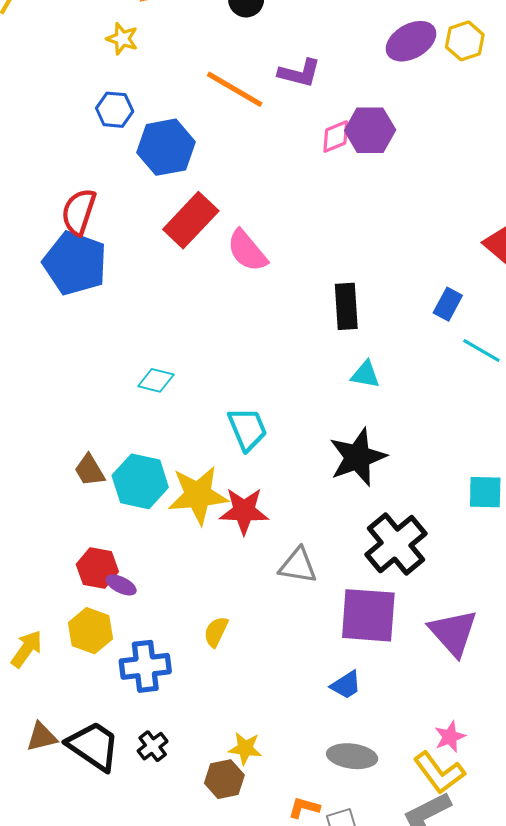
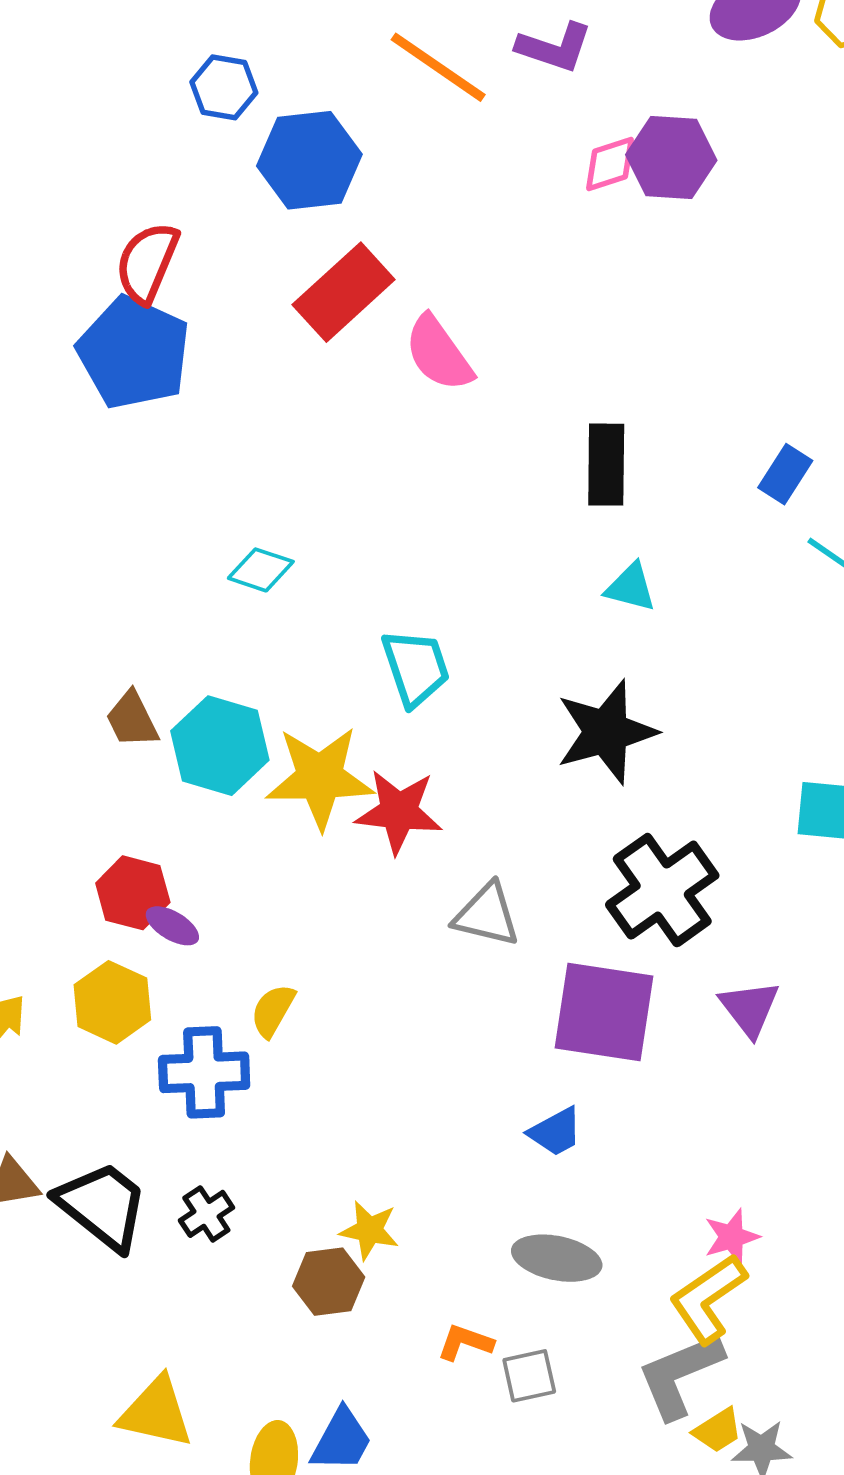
yellow semicircle: (216, 632) -> (273, 1011), moved
purple triangle: (453, 633) -> (750, 1008), moved, size x0.7
yellow L-shape: (439, 773) -> (708, 1299), turned 88

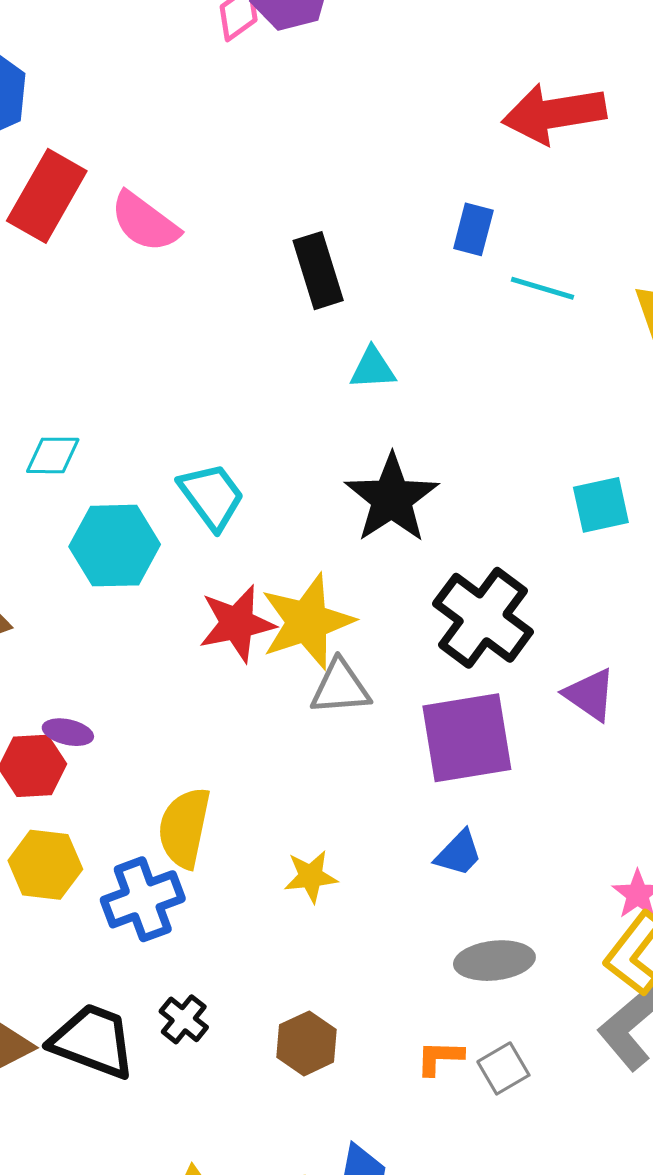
cyan hexagon: (220, 746) -> (115, 546), moved
yellow star: (320, 778) -> (307, 622), moved
purple ellipse: (172, 926) -> (68, 732), moved
yellow semicircle: (273, 1011) -> (184, 828), size x1.6
yellow star: (369, 1230) -> (311, 876), moved

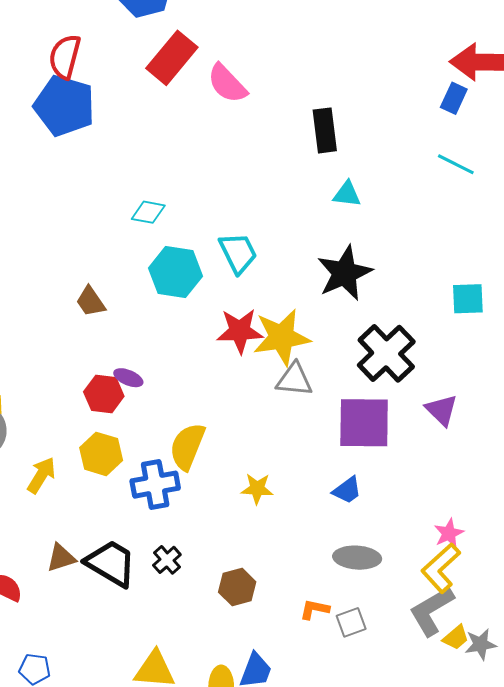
blue rectangle: (473, 229) -> (454, 98), moved

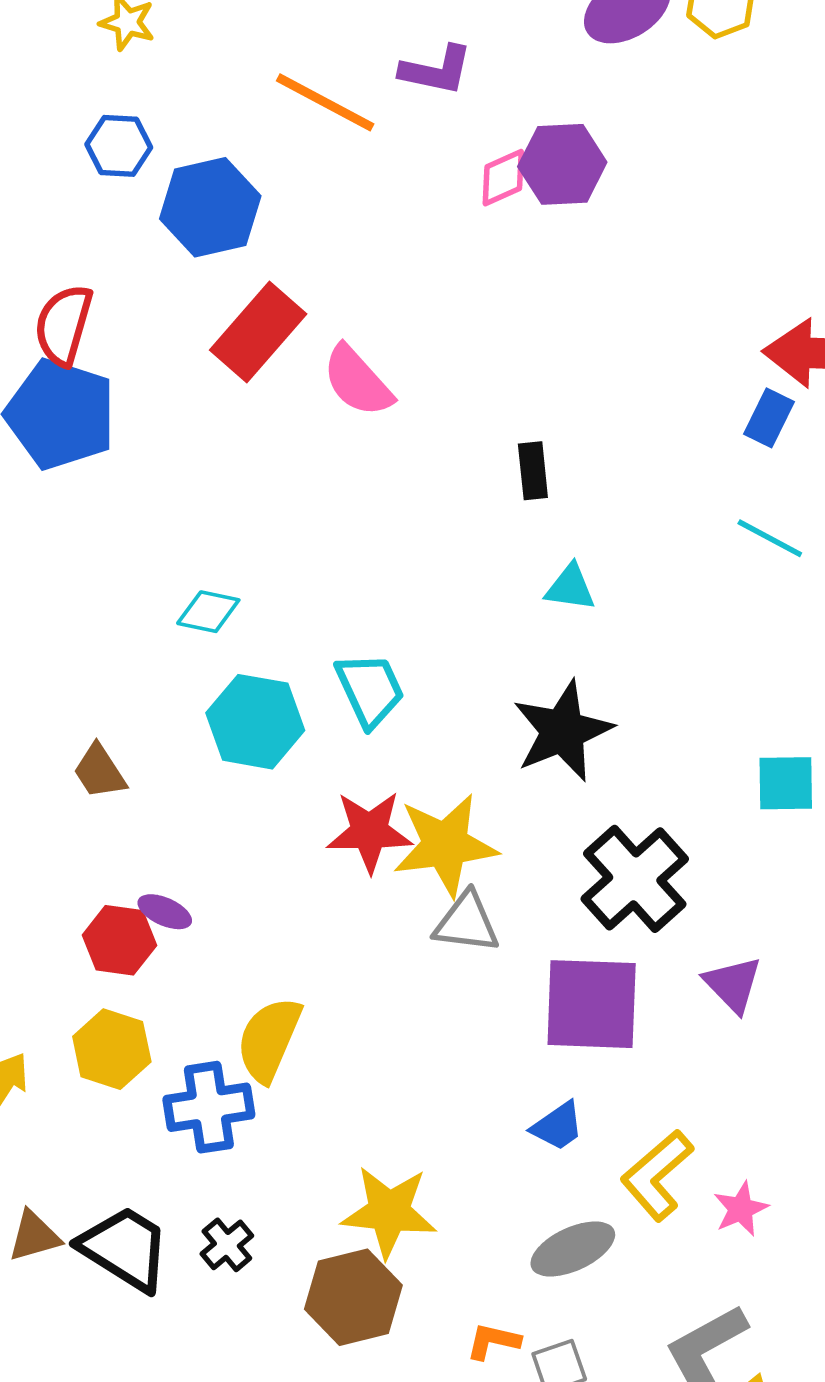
black rectangle: (325, 130) -> (533, 471), size x0.7
yellow star: (257, 489) -> (389, 1212), moved, size x1.6
gray ellipse: (357, 558) -> (573, 1249), turned -30
yellow L-shape: (441, 568) -> (657, 1175), moved
brown hexagon: (237, 587) -> (353, 1297), size x1.4

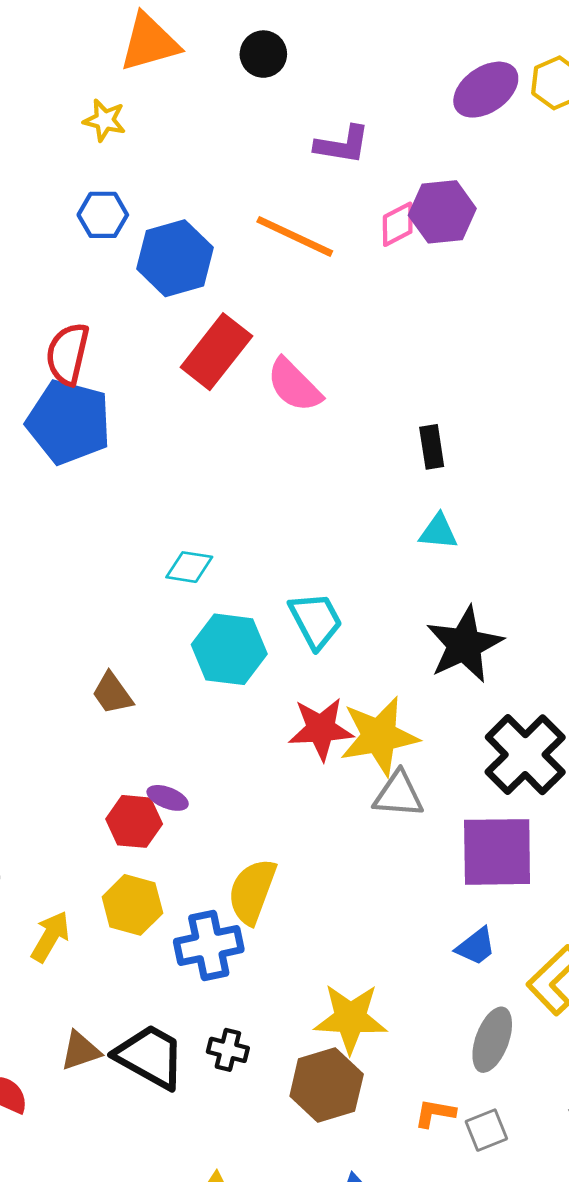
orange line: (325, 102) -> (295, 236), moved
cyan triangle: (570, 588) -> (438, 532), moved
black cross: (227, 1245) -> (228, 1050), turned -33
gray ellipse: (573, 1249) -> (492, 1040), turned -42

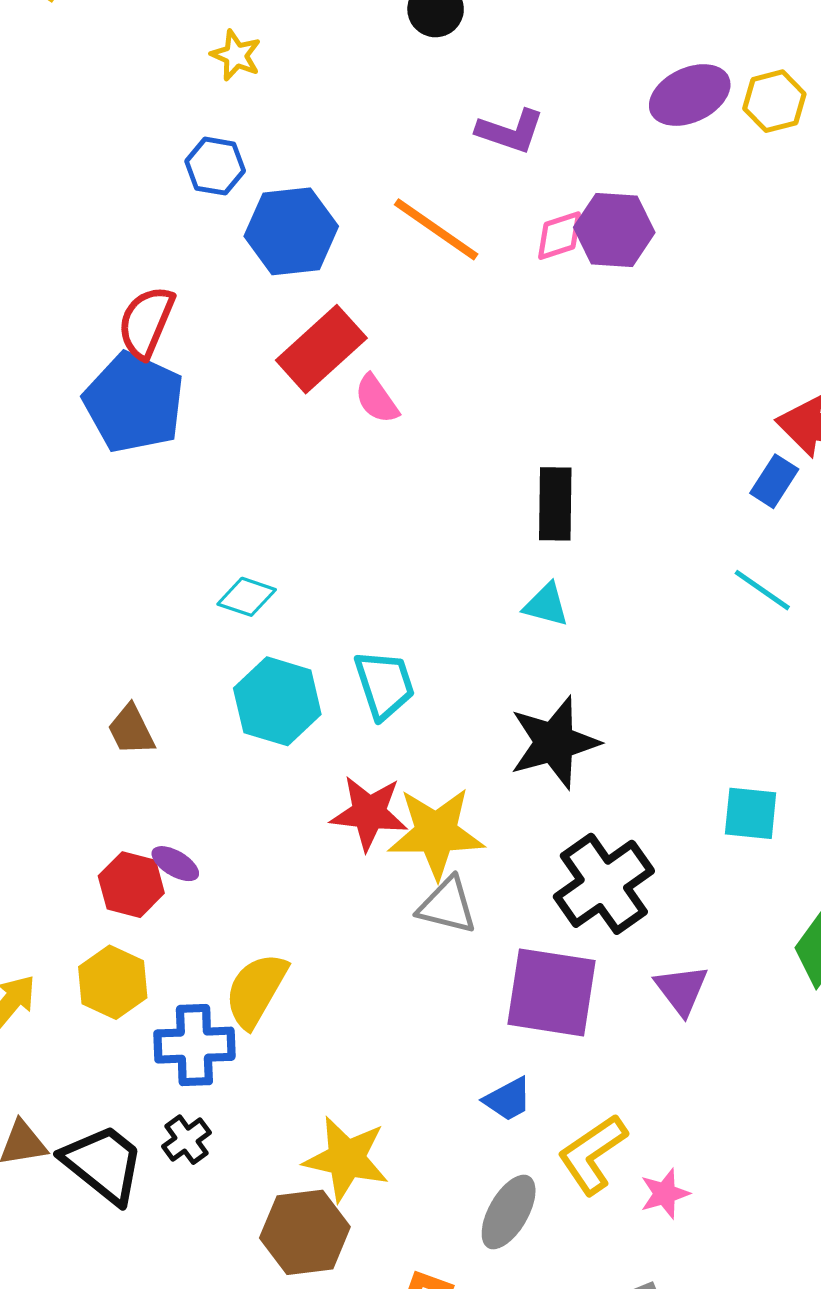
pink semicircle: (294, 385) -> (377, 399), moved, size x0.7
black rectangle: (432, 447) -> (555, 504), size x1.4
black cross: (228, 1050) -> (186, 1140), moved, turned 30

